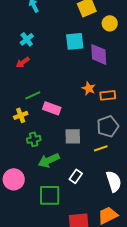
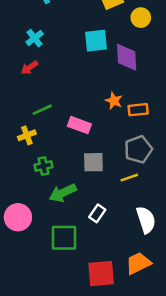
pink rectangle: (52, 108) -> (79, 125), moved

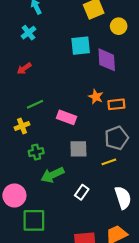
cyan cross: (35, 38) -> (29, 33), moved
green square: (64, 238) -> (34, 220), moved

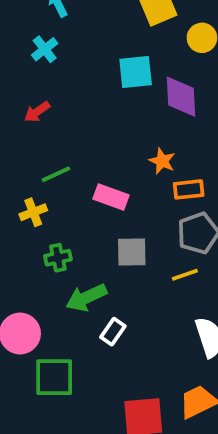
orange rectangle: (116, 104) -> (189, 189), moved
white rectangle: (82, 192) -> (113, 332), moved

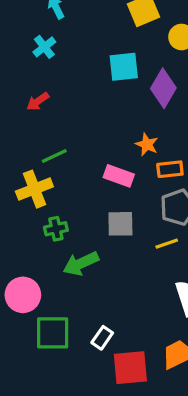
purple diamond: (181, 97) -> (163, 88), turned 33
pink rectangle: (111, 197) -> (119, 176), moved
yellow cross: (33, 212) -> (34, 189), size x1.5
white rectangle: (113, 332) -> (102, 338), moved

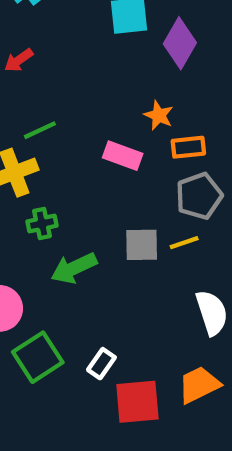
gray square: (120, 224) -> (142, 245), moved
green square: (53, 333) -> (38, 357), turned -33

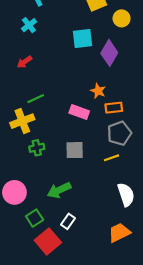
gray square: (142, 245) -> (75, 150), moved
green arrow: (74, 268) -> (59, 190), moved
green square: (38, 357) -> (35, 218), size x0.7
red square: (137, 402) -> (48, 241), moved, turned -35

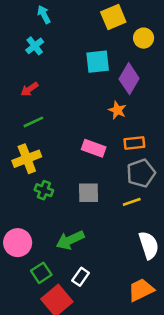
orange star: (98, 91) -> (117, 110), moved
green line: (36, 99) -> (33, 122), moved
green cross: (37, 148) -> (44, 190), turned 32

